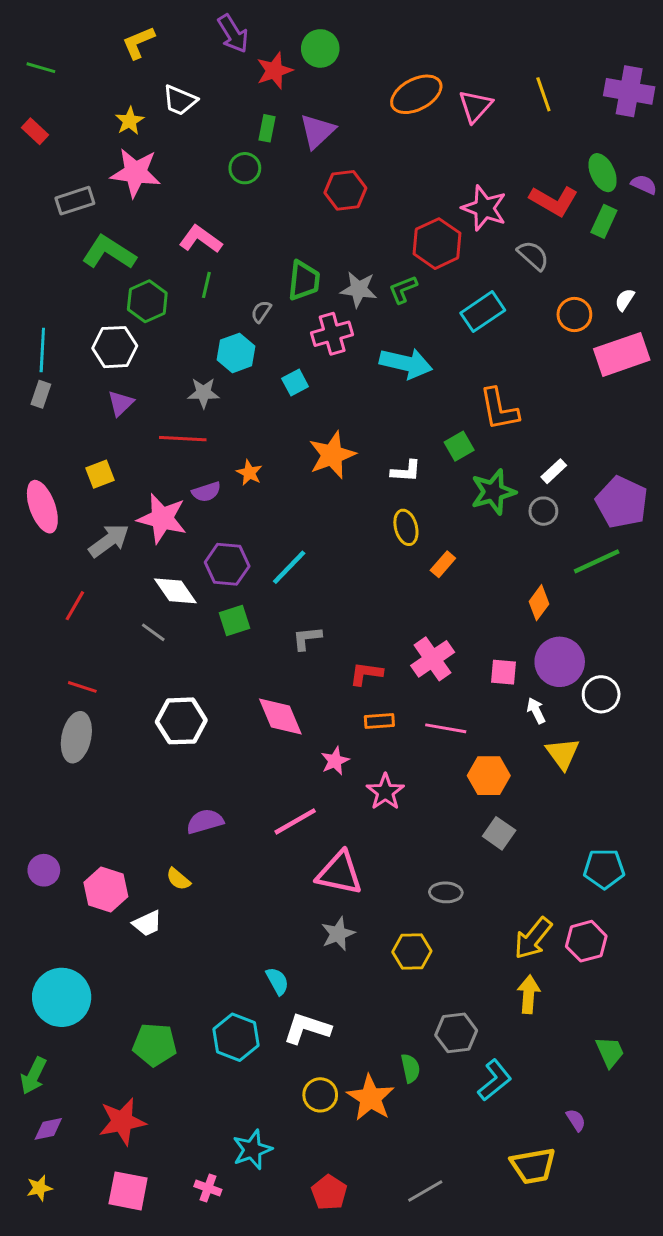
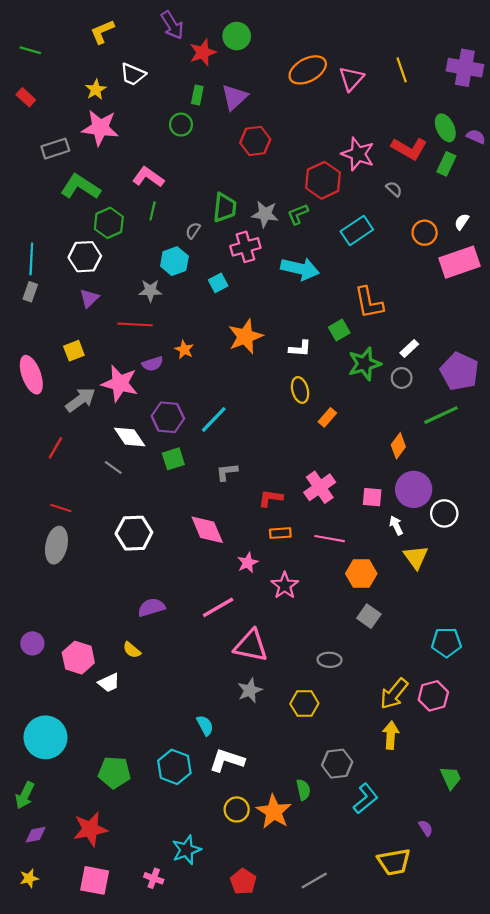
gray semicircle: (533, 255) -> (394, 189), size x0.7

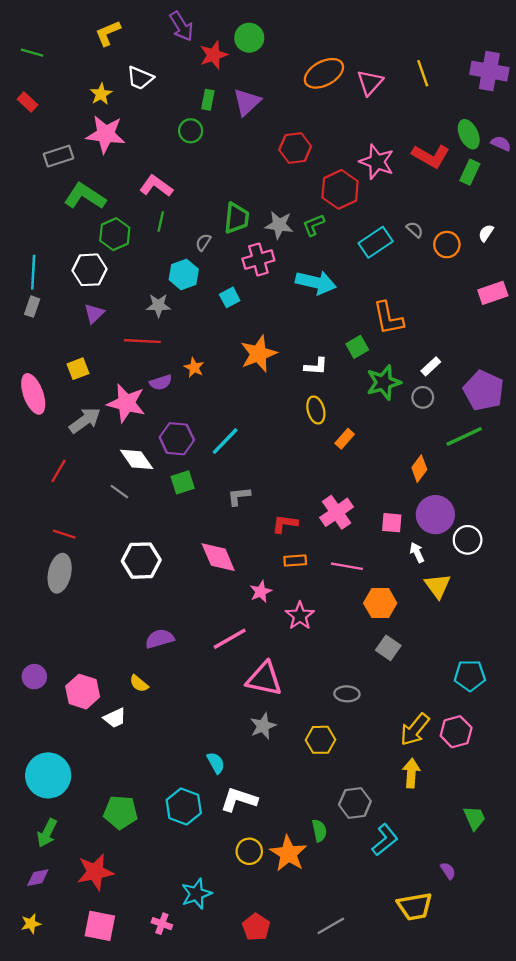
red hexagon: (255, 141) -> (295, 148), moved
gray semicircle: (394, 189) -> (415, 230), moved
pink rectangle: (460, 262) -> (493, 293), moved, size x0.7
green arrow: (25, 795) -> (47, 833), moved

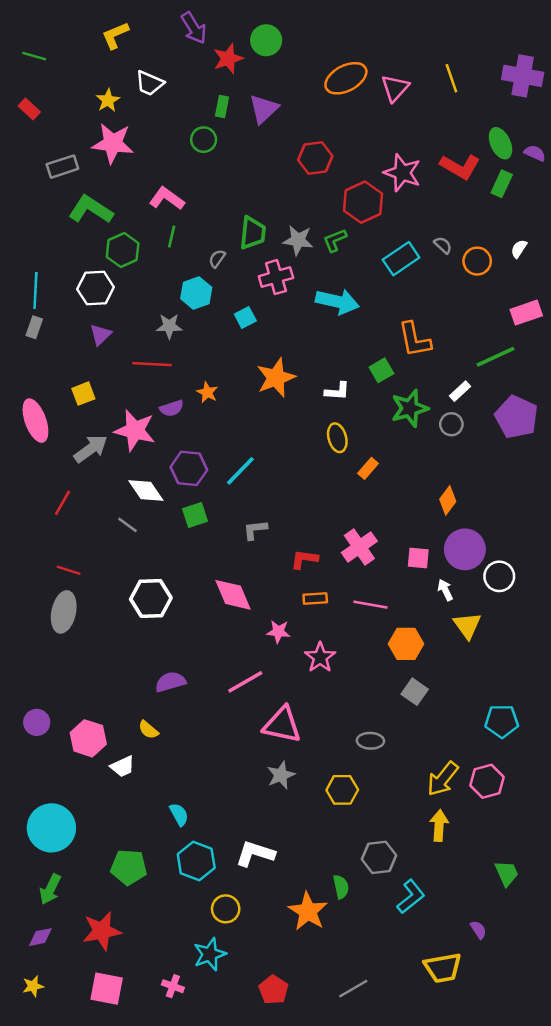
green line: (464, 436) -> (496, 357), moved
pink star: (261, 592) -> (278, 632), turned 30
cyan semicircle: (216, 763) -> (179, 814), moved
yellow circle: (249, 851) -> (226, 909), moved

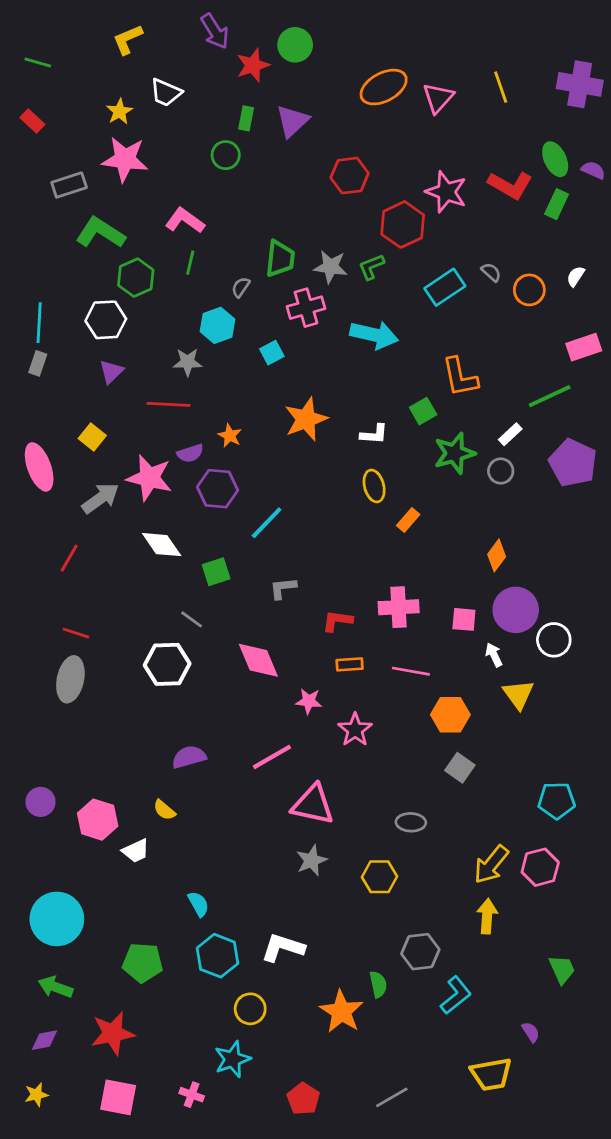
yellow square: (83, 394) -> (92, 437), turned -30
purple hexagon: (189, 468) -> (217, 489), moved
gray line: (127, 525) -> (192, 619), moved
pink cross: (359, 547) -> (399, 607), turned 32
green arrow: (50, 889) -> (55, 987), turned 84

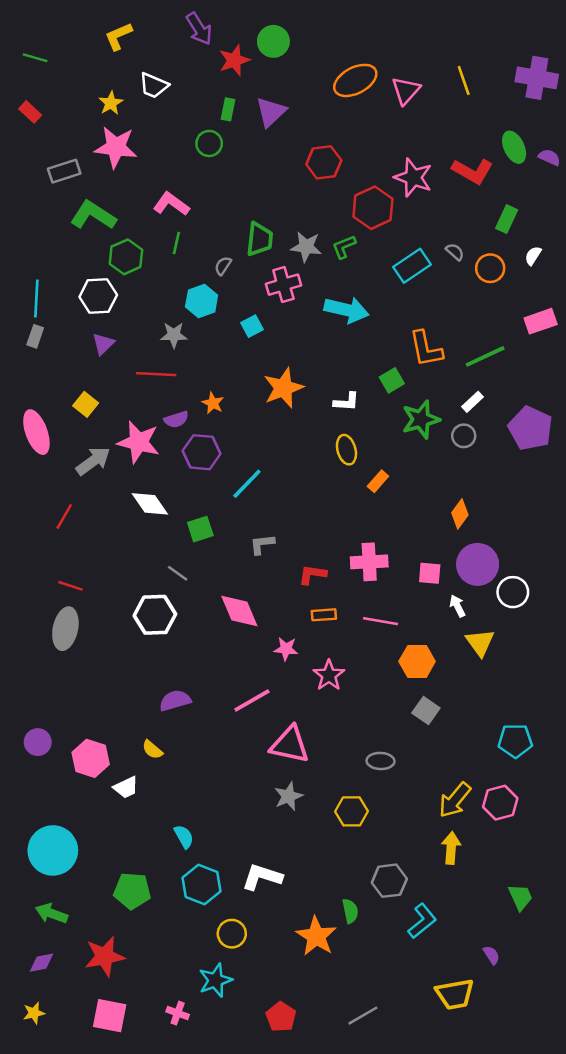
green rectangle: (557, 204) -> (507, 219), moved
green line: (550, 396) -> (485, 356), moved

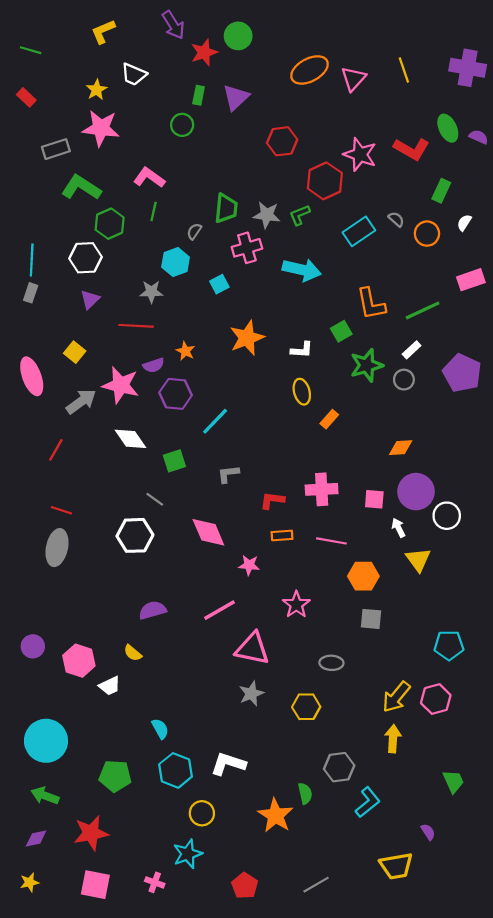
orange diamond: (460, 514) -> (401, 448), turned 50
pink star: (329, 675) -> (296, 605), moved
gray square: (426, 711) -> (371, 619), turned -30

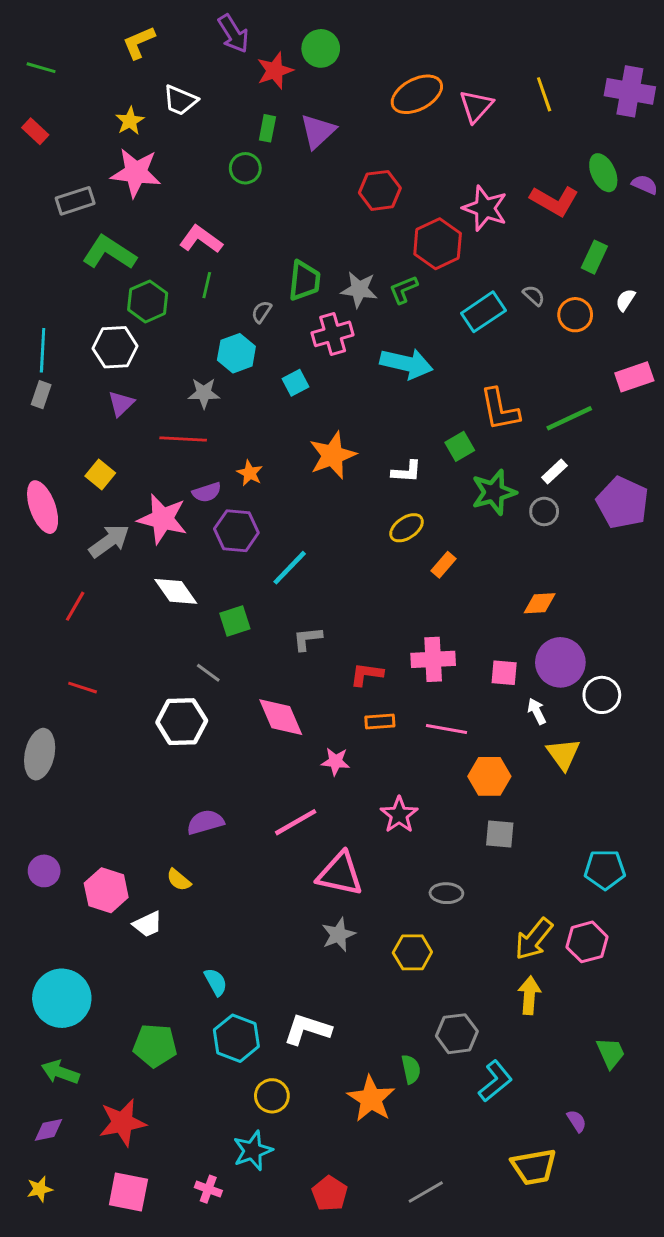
yellow ellipse: (302, 392) -> (407, 528), turned 70
gray ellipse: (57, 548) -> (40, 754), moved

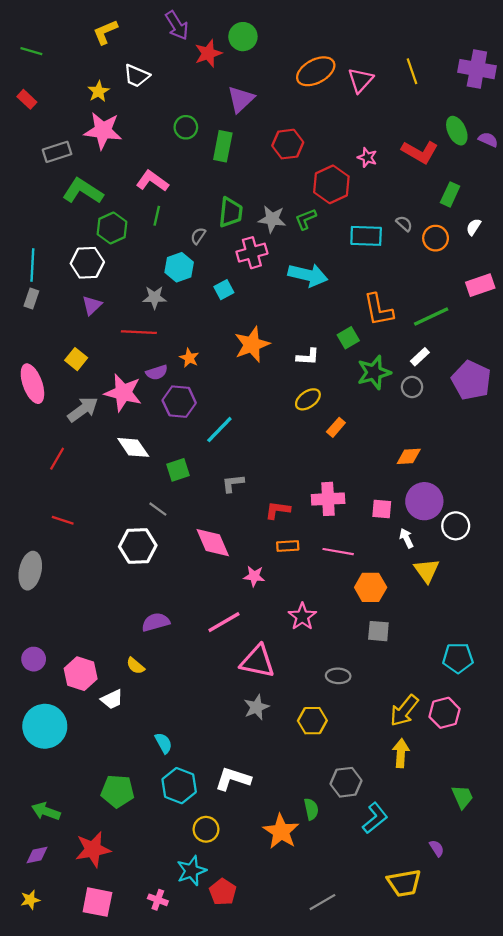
green rectangle: (267, 128) -> (223, 146), moved, size x1.5
pink star: (485, 208) -> (367, 157), size x0.6
cyan rectangle: (483, 312) -> (366, 236), turned 36
cyan circle: (62, 998) -> (45, 726), moved
red pentagon: (330, 1193) -> (223, 892), moved

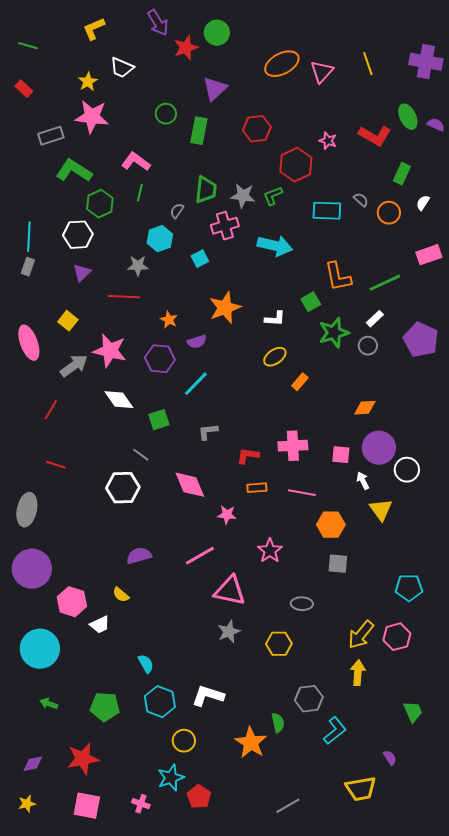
purple semicircle: (157, 372) -> (197, 342), moved
purple circle: (34, 659) -> (32, 569), moved, size x1.8
green arrow: (46, 811) -> (49, 704), moved, size x0.7

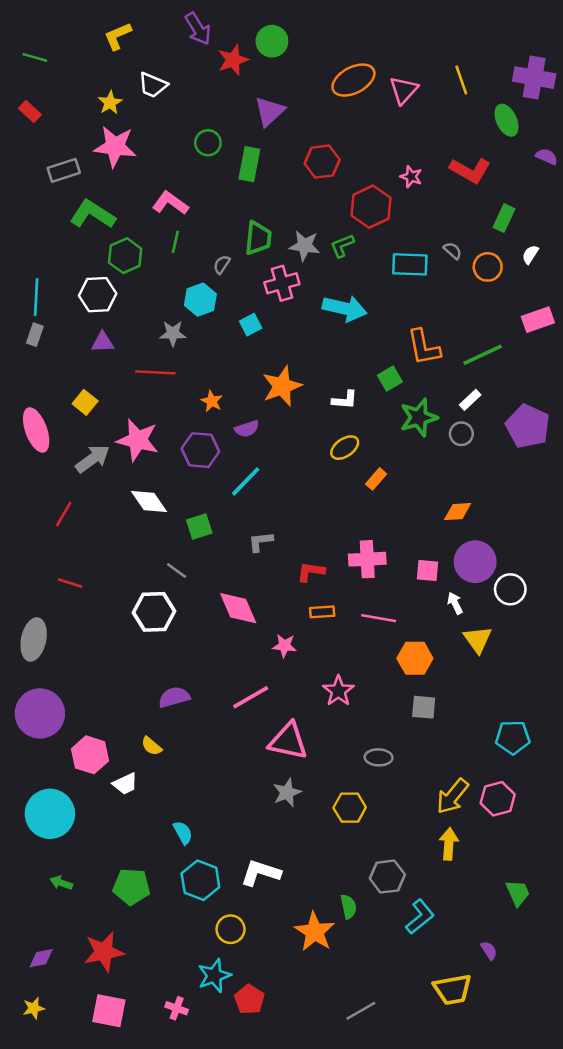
green ellipse: (408, 117) -> (506, 120), moved
purple triangle: (82, 273) -> (103, 342), turned 42

